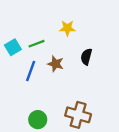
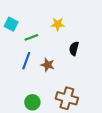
cyan square: (13, 47) -> (11, 24), moved, turned -32
brown star: (56, 64) -> (48, 65), moved

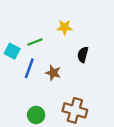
cyan square: (11, 24) -> (12, 51), moved

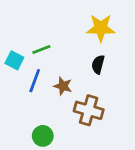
yellow star: (65, 27) -> (101, 28), moved, size x1.5
brown cross: (75, 110) -> (89, 110), moved

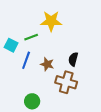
yellow star: (101, 28) -> (51, 21), moved
black semicircle: (98, 64) -> (73, 59), moved

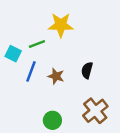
brown cross: (66, 82) -> (95, 111), moved, turned 35
green circle: (32, 101) -> (52, 120), moved

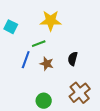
green line: (37, 44) -> (39, 44), moved
cyan square: (13, 54) -> (11, 27), moved

